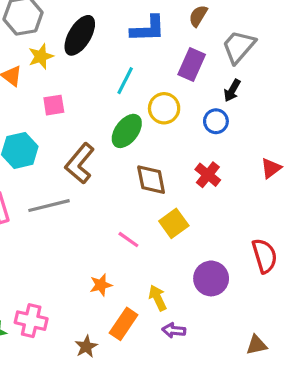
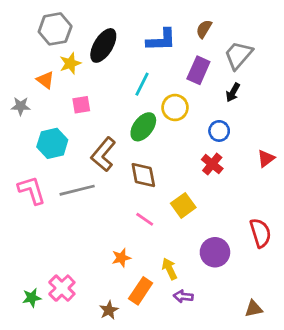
blue circle: (216, 121) -> (219, 131), moved
brown diamond: (151, 180) -> (143, 175), moved
pink cross: (31, 321) -> (62, 288), turned 32

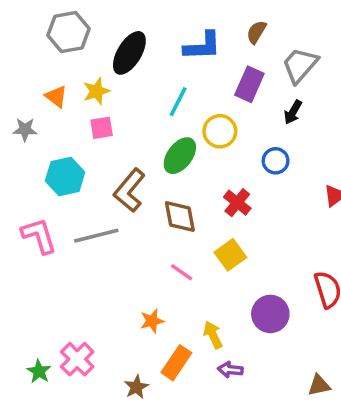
yellow star: (70, 63) -> (96, 91), moved
red cross: (212, 164) -> (237, 203), moved
green star: (32, 298) -> (39, 371), turned -30

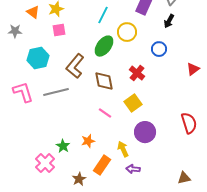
purple circle: (270, 314) -> (145, 132), moved
green star: (39, 371) -> (63, 146), moved

